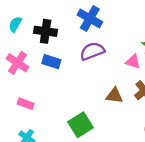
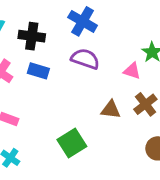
purple semicircle: (92, 51) -> (85, 59), turned 40

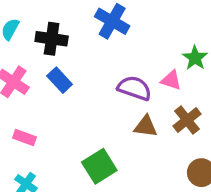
purple semicircle: (85, 59) -> (134, 88), moved
blue rectangle: (38, 71) -> (60, 80), turned 30

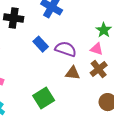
blue rectangle: (60, 80) -> (41, 44), moved
pink triangle: (171, 80) -> (97, 49), moved

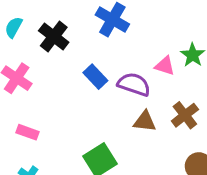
black cross: (14, 18) -> (54, 36), turned 30
pink triangle: (97, 49) -> (165, 66), moved

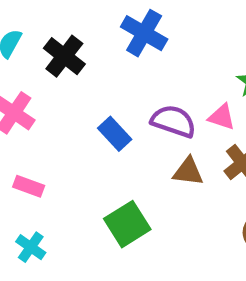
pink triangle: (165, 66) -> (222, 117), moved
blue rectangle: (95, 77) -> (115, 134), moved

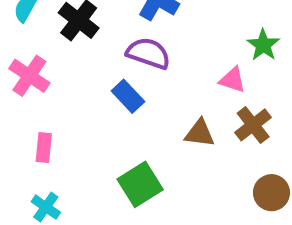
purple semicircle: (173, 121) -> (148, 53), moved
pink rectangle: (29, 186) -> (44, 148), turned 76

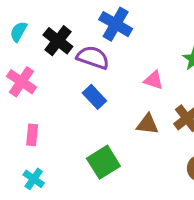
purple semicircle: (148, 53) -> (93, 57), moved
pink triangle: (232, 80) -> (154, 80), moved

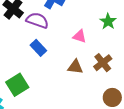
green square: (103, 162) -> (17, 85), moved

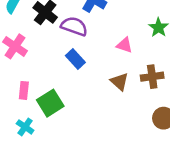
brown cross: (103, 63) -> (152, 77), turned 30
brown triangle: (75, 67) -> (119, 82), turned 35

